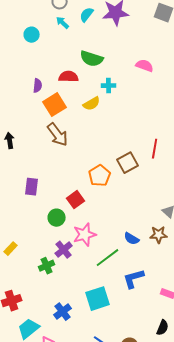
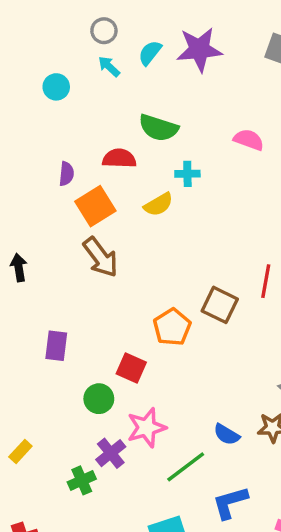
brown square: (128, 163) -> (220, 305), turned -35
red square: (76, 200) -> (131, 368), turned -30

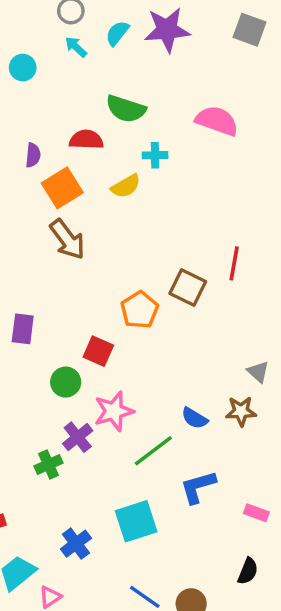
pink semicircle: (249, 140) -> (217, 121), size x1.4

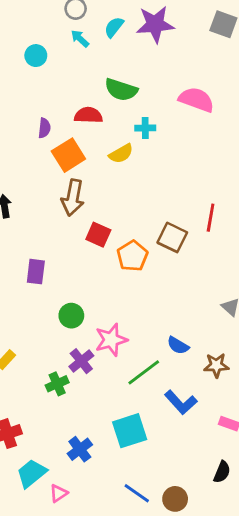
brown arrow: (67, 239) -> (73, 198), turned 48
red square: (98, 351) -> (98, 235), moved
brown star: (241, 411) -> (216, 365), moved
blue L-shape: (198, 487) -> (181, 402), turned -116

